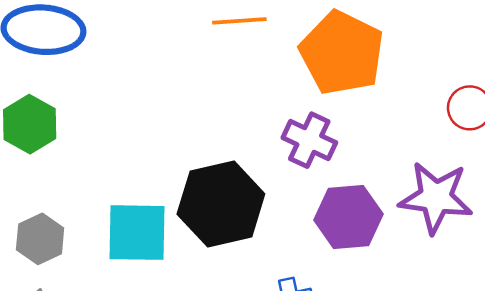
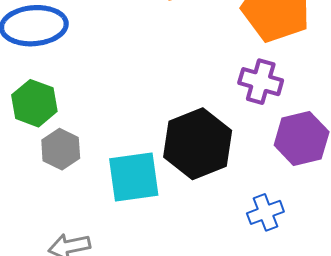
gray hexagon: (40, 239) -> (61, 149), moved

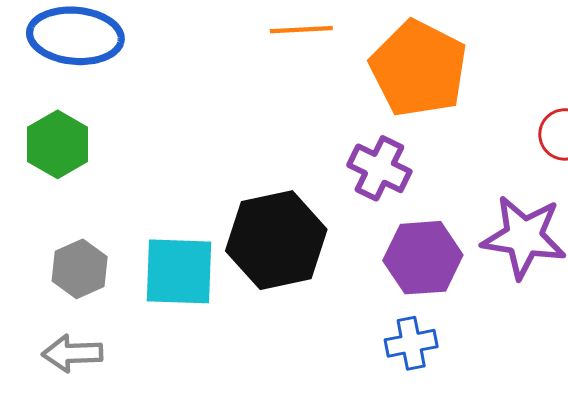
gray hexagon: (61, 149) -> (80, 269), moved
blue cross: (265, 212) -> (411, 343), moved

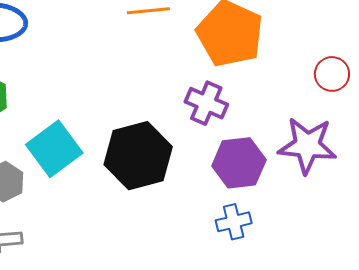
cyan square: (179, 271) -> (54, 149), moved, turned -36

